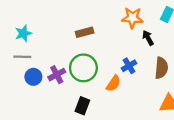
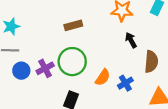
black arrow: (148, 38) -> (131, 40), moved
blue cross: (129, 66) -> (125, 83), moved

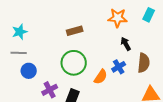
purple cross: (45, 68) -> (50, 90), moved
blue cross: (125, 83) -> (119, 67), moved

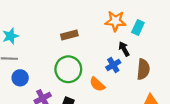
cyan rectangle: (149, 15) -> (138, 27), moved
blue cross: (119, 67) -> (113, 65), moved
orange semicircle: (101, 77) -> (97, 84), turned 98

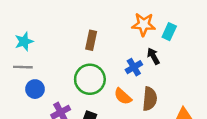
brown rectangle: (69, 35) -> (91, 40), turned -63
blue cross: (113, 65) -> (134, 67), moved
brown semicircle: (143, 69) -> (150, 99), moved

